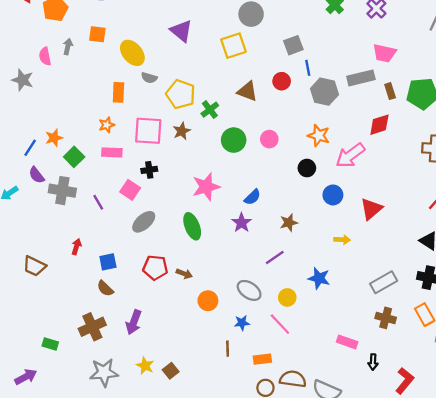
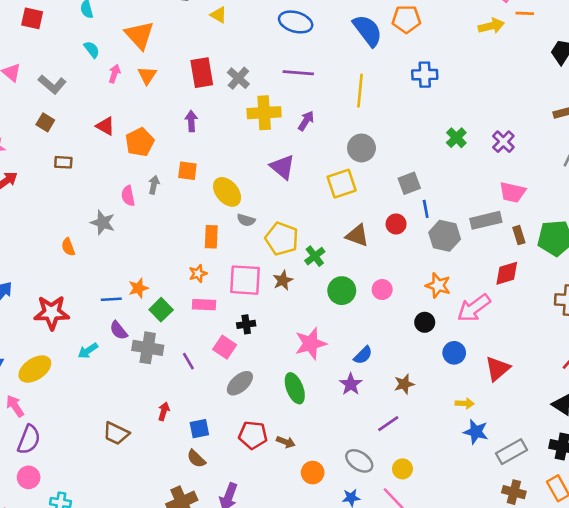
blue line: (30, 148) -> (111, 299), turned 54
blue star: (319, 278) -> (476, 432), moved

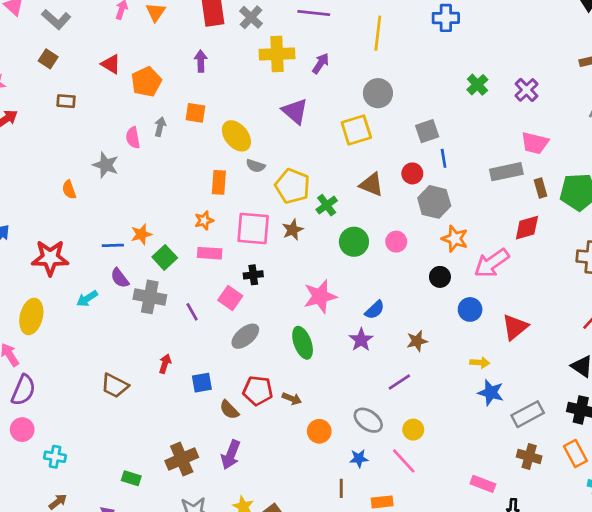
gray hexagon: (445, 236) -> (434, 202), moved
yellow ellipse: (35, 369) -> (31, 316), turned -44
brown semicircle: (196, 459) -> (229, 410), moved

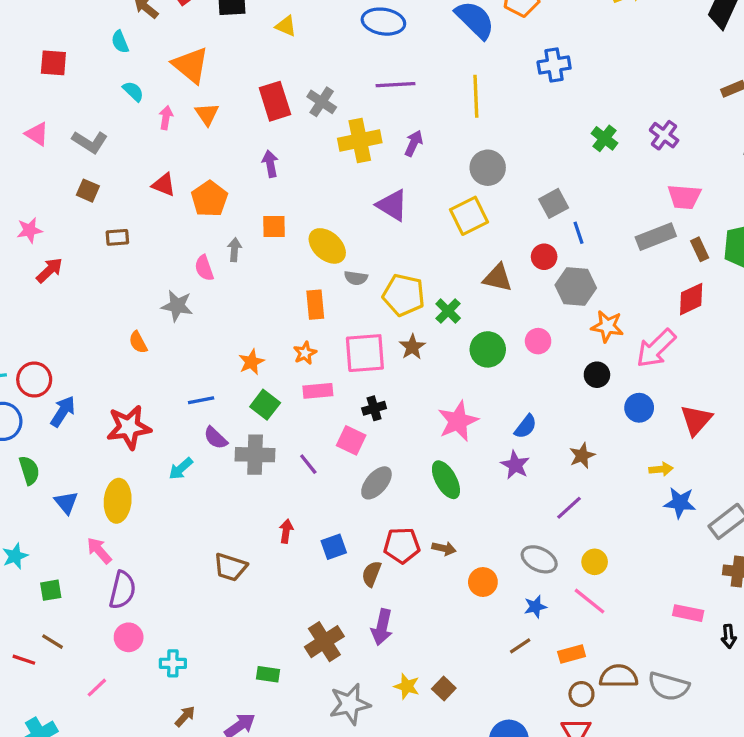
orange star: (141, 234) -> (251, 362), moved
brown semicircle: (229, 410) -> (371, 574), turned 75
brown line: (341, 488) -> (520, 646), turned 66

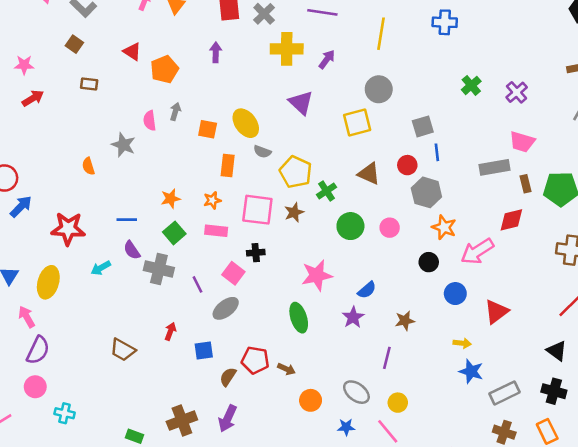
orange square: (274, 226) -> (208, 129), moved
gray ellipse: (376, 483) -> (226, 308), moved
purple line: (569, 508) -> (387, 358), turned -45

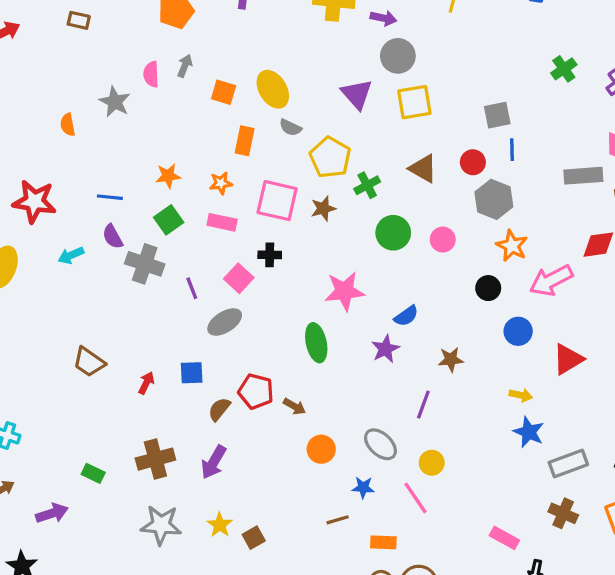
purple arrow: (327, 59) -> (384, 18), turned 60
gray circle: (379, 89) -> (398, 56), moved
purple triangle: (301, 103) -> (357, 94), moved
red arrow: (170, 331) -> (146, 383), moved

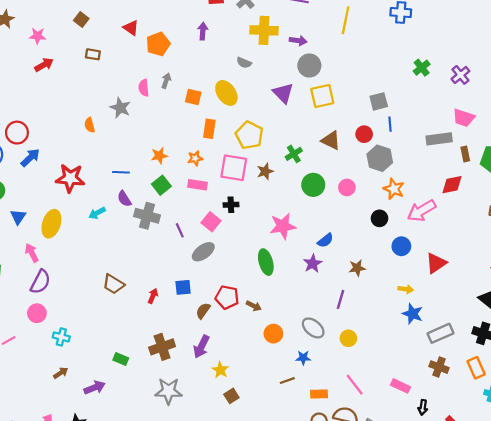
gray semicircle: (290, 127) -> (244, 63), moved
yellow pentagon: (330, 157) -> (249, 135), moved
pink line: (415, 498) -> (355, 385), moved
yellow star: (220, 525) -> (220, 370), moved

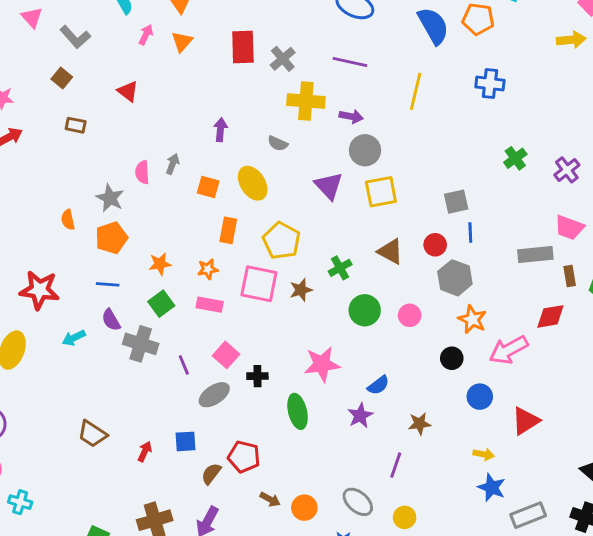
purple arrow: (203, 31) -> (220, 130), moved
orange pentagon: (158, 44) -> (111, 238), moved
black cross: (231, 205) -> (257, 376), moved
brown arrow: (254, 306) -> (270, 499), moved

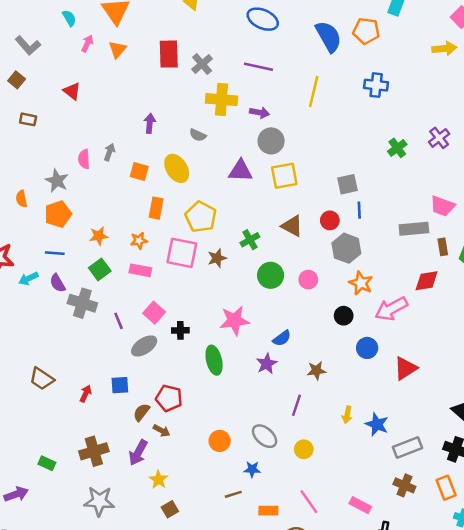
purple cross: (567, 170) -> (439, 138), moved
purple triangle: (329, 186) -> (241, 171), turned -45
cyan arrow: (74, 338) -> (28, 279), moved
yellow arrow: (484, 454) -> (347, 415), moved, turned 91
brown arrow: (270, 499) -> (162, 431), moved

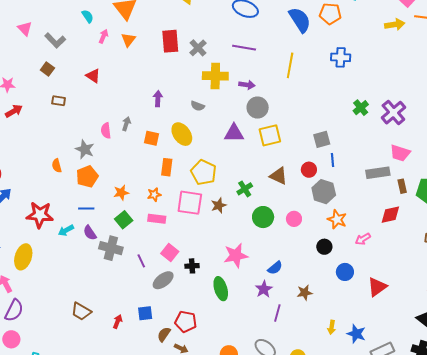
purple cross: (439, 138) -> (393, 113), moved, size x1.4
pink arrow: (391, 309) -> (363, 239), size x0.6
purple line: (296, 405) -> (277, 313), moved

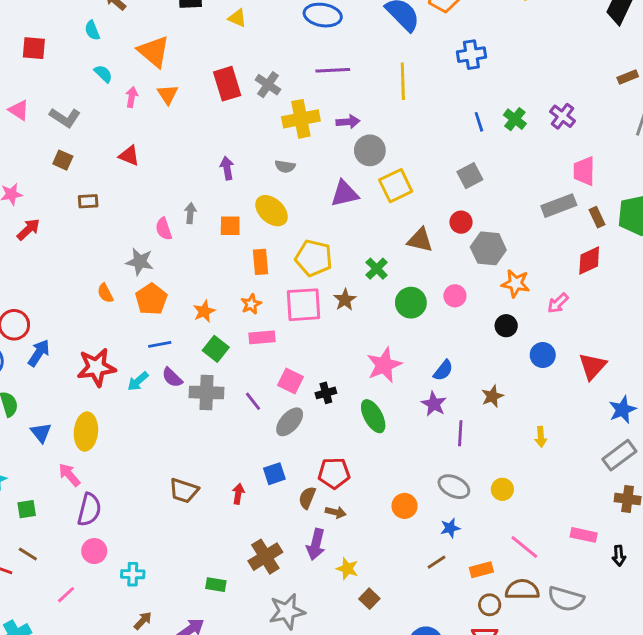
purple cross: (393, 113) -> (562, 116), size x0.7
pink trapezoid: (400, 153) -> (584, 171), turned 85
blue line: (333, 160) -> (479, 122), moved
blue star: (356, 334) -> (622, 410), moved, turned -30

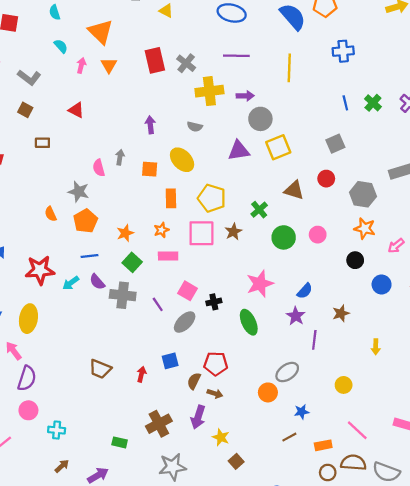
gray hexagon: (488, 248) -> (363, 194), moved
gray ellipse: (454, 487) -> (287, 372), moved, turned -65

